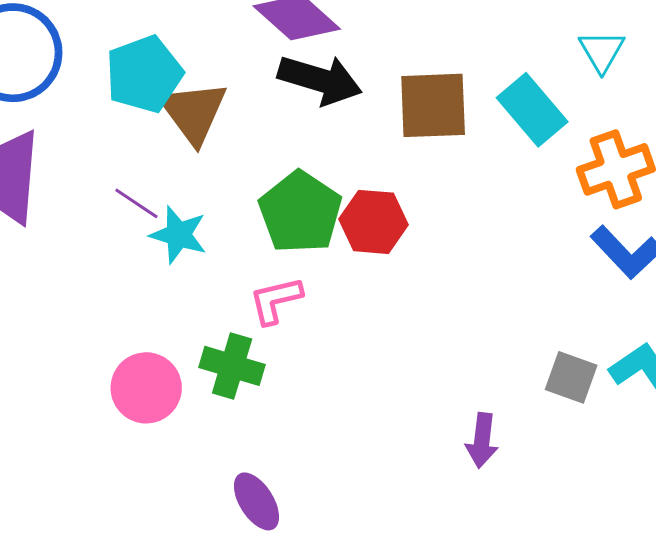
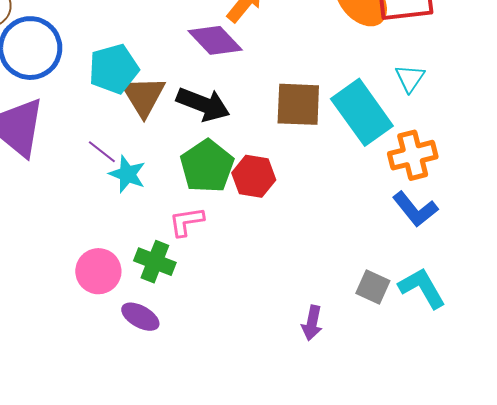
black arrow: (320, 80) -> (203, 104), moved
cyan rectangle: (532, 110) -> (362, 112), size x1.4
purple ellipse: (256, 501) -> (140, 317), moved, turned -33

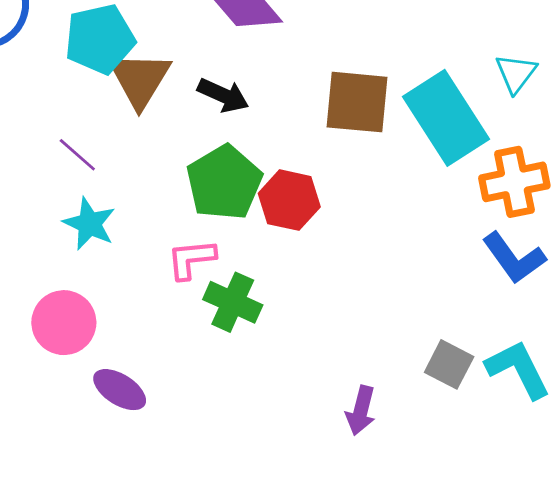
black arrow: (203, 104) -> (223, 95), size x0.7
cyan star: (127, 174) -> (89, 224), moved
green cross: (155, 262) -> (233, 302), moved

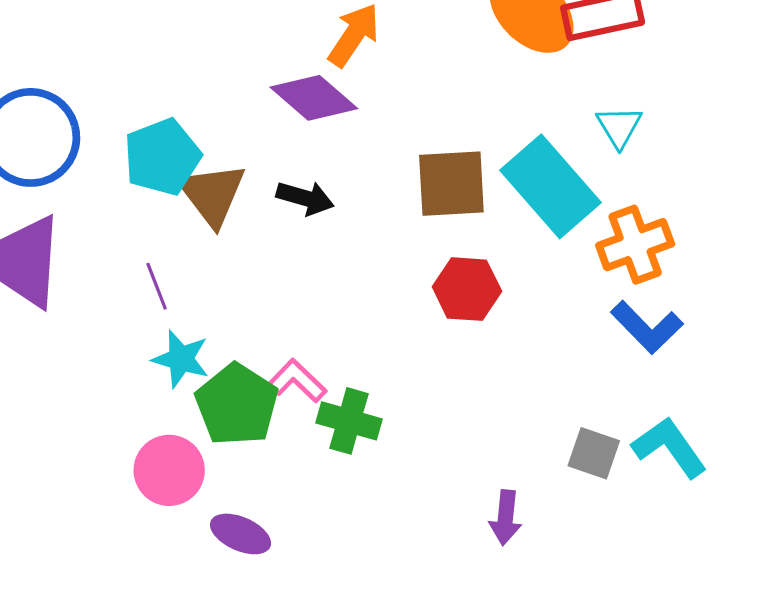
purple line: (77, 155) -> (157, 286), turned 36
green pentagon: (224, 183) -> (237, 405), moved
red hexagon: (289, 200) -> (467, 289), moved
pink L-shape: (191, 259) -> (297, 381), turned 58

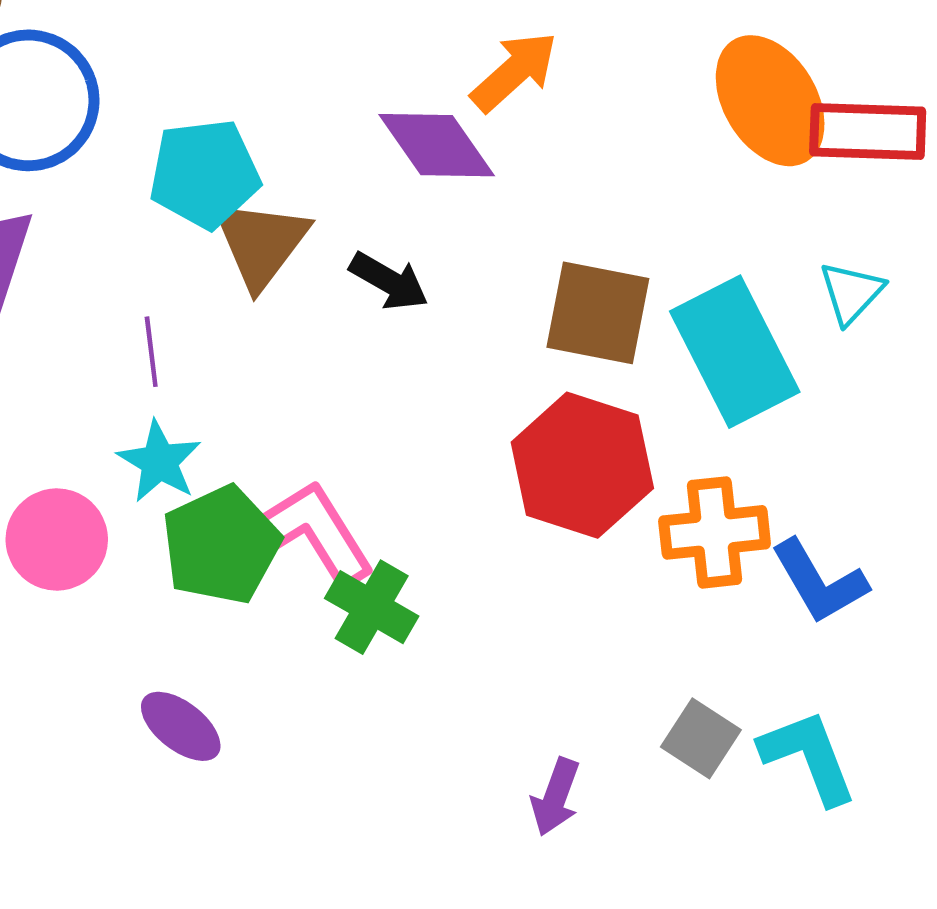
orange cross: (635, 245) -> (715, 532), moved
red hexagon: (467, 289) -> (582, 465), size x1.5
pink L-shape: (297, 381) -> (313, 533), size x1.5
pink circle: (169, 470) -> (57, 540), moved

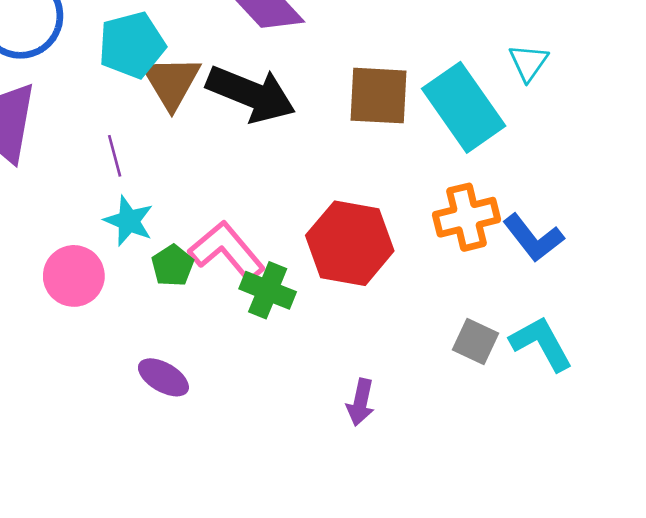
black arrow: (389, 281) -> (251, 94), size x1.8
red hexagon: (582, 465) -> (350, 243), moved
green pentagon: (221, 545) -> (173, 266), size x0.6
purple arrow: (555, 797) -> (361, 402), moved

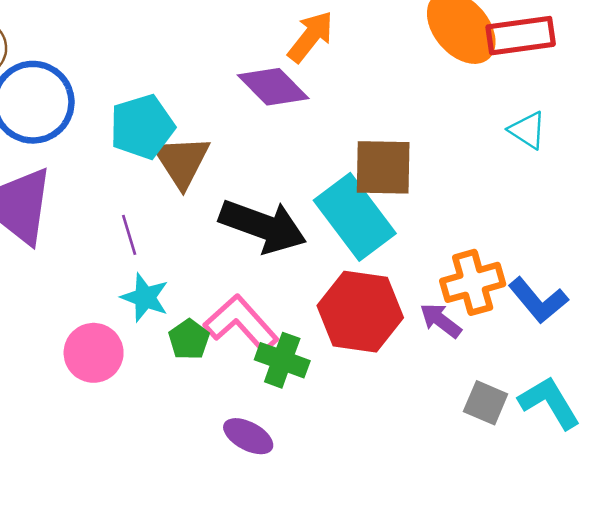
cyan triangle: (528, 62) -> (527, 130), turned -30
black arrow: (251, 94) -> (263, 226), moved
cyan rectangle: (464, 107) -> (355, 217), moved
purple ellipse: (163, 377) -> (248, 436), moved
purple arrow: (361, 402) -> (441, 320), moved, turned 117

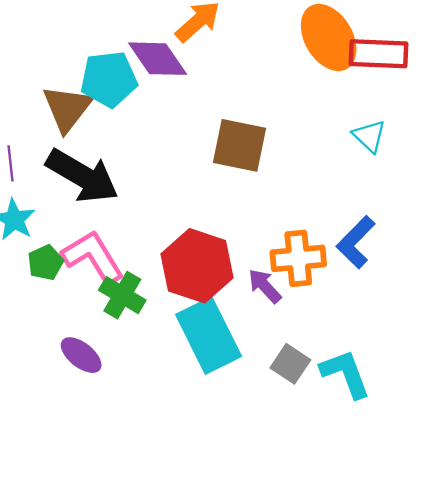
cyan pentagon: (142, 127) -> (109, 79), moved
cyan rectangle: (355, 217) -> (209, 335), moved
black arrow: (263, 226) -> (82, 176), moved
blue L-shape: (538, 300) -> (356, 242), moved, turned 74

